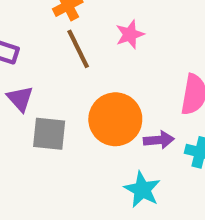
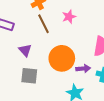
purple triangle: (20, 99) -> (25, 50), moved
gray square: (49, 134) -> (29, 76), moved

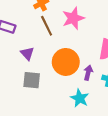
pink star: (69, 17) -> (73, 18), size x1.5
purple arrow: (83, 69) -> (88, 73), turned -72

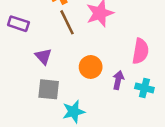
orange circle: (66, 62) -> (91, 67), size x0.7
cyan star: (80, 98) -> (74, 112), moved, turned 30

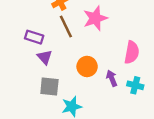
purple rectangle: (18, 24) -> (34, 37), moved
purple arrow: (118, 80) -> (112, 78), turned -35

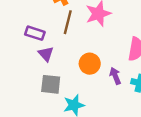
brown line: (66, 26) -> (68, 22), turned 40

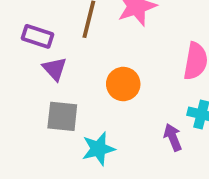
purple arrow: (115, 76) -> (173, 137), moved

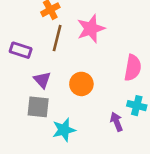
purple triangle: (55, 69) -> (42, 80), moved

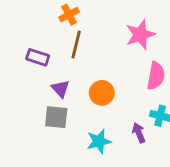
pink star: (91, 29) -> (140, 35), moved
cyan star: (64, 130) -> (99, 141), moved

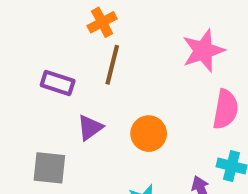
purple triangle: (60, 89) -> (90, 127), turned 36
gray square: (56, 117) -> (49, 168), moved

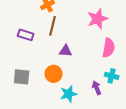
purple triangle: (90, 127) -> (66, 51), moved, turned 40
orange circle: (149, 134) -> (54, 74), moved

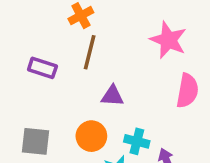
pink star: (98, 19) -> (168, 40), turned -30
cyan cross: (112, 76) -> (137, 141), moved

